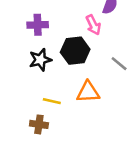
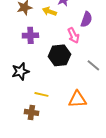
black star: (40, 60) -> (20, 71), moved
orange triangle: (88, 92) -> (77, 99), moved

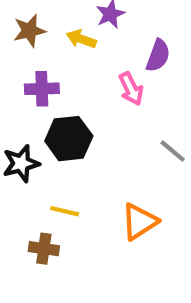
black hexagon: (59, 55) -> (69, 139), moved
orange triangle: (77, 99) -> (139, 222), turned -30

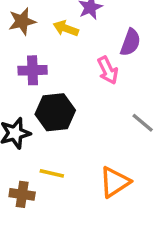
brown cross: (44, 249) -> (22, 194), moved

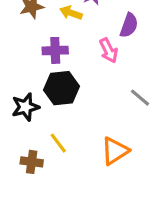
purple cross: (33, 70) -> (55, 50), moved
yellow line: (52, 173) -> (58, 143), turned 40

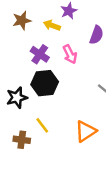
purple cross: (55, 50) -> (40, 54), turned 36
pink arrow: (109, 50) -> (70, 54), moved

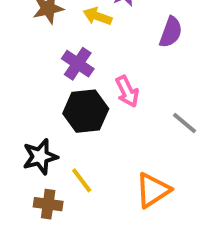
pink arrow: (70, 54) -> (127, 91), moved
black star: (17, 98) -> (40, 157), moved

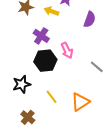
yellow line: (82, 180) -> (51, 97), moved
brown cross: (48, 204) -> (28, 117), moved, turned 32

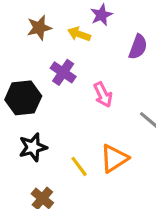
black hexagon: (45, 61) -> (23, 98), moved
orange triangle: (80, 102) -> (114, 158), moved

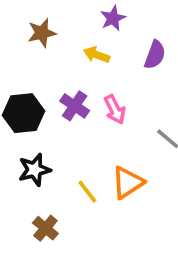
yellow arrow: (79, 34) -> (97, 55), moved
purple cross: (63, 72) -> (75, 106), moved

